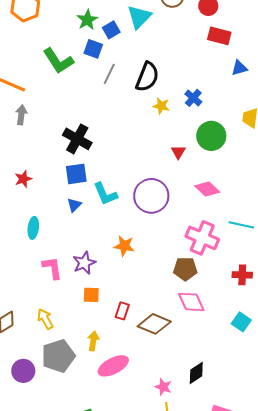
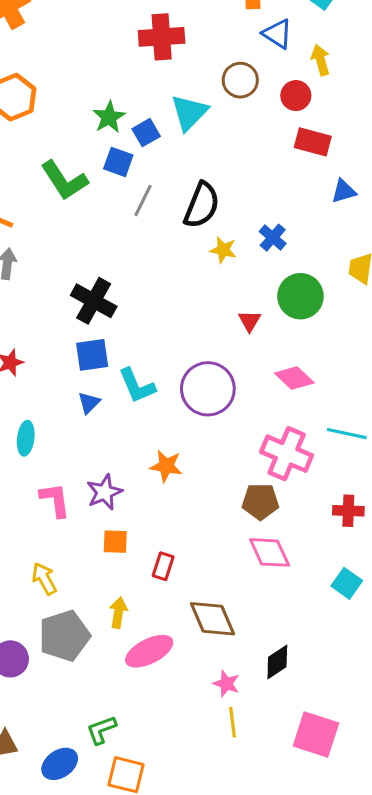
brown diamond: (154, 324) -> (212, 619), moved, turned 44

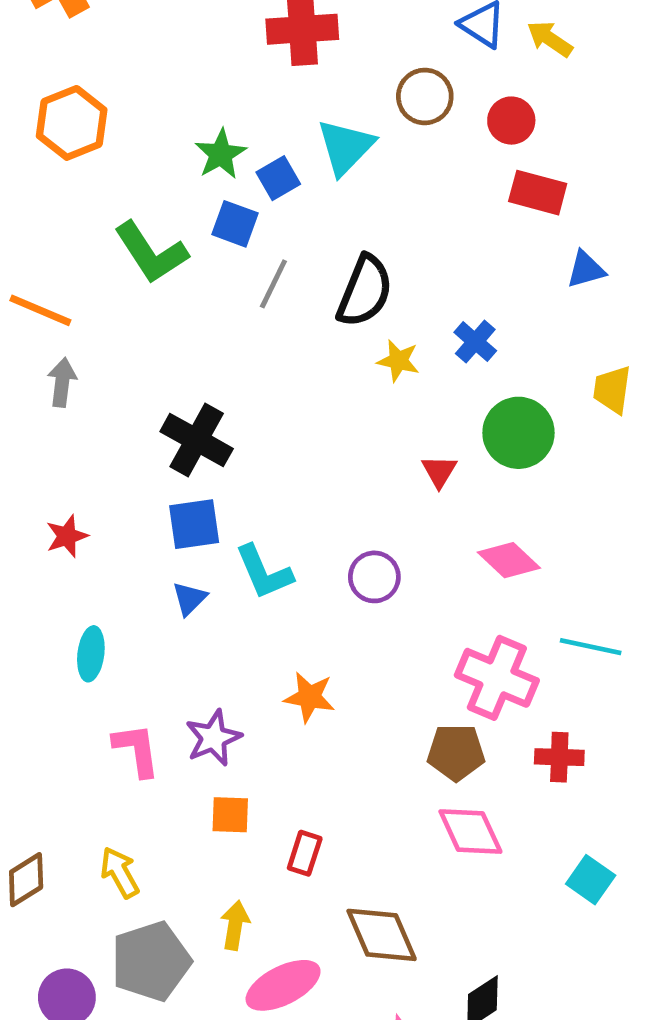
yellow arrow: (321, 60) -> (550, 39), moved, turned -40
purple circle: (208, 389) -> (374, 577), size x0.6
red cross: (348, 511) -> (559, 757), moved

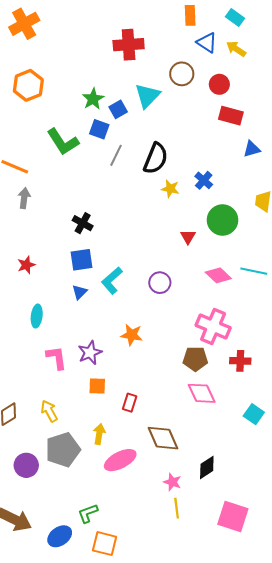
black cross: (197, 440) -> (83, 223), size x0.7
cyan L-shape: (264, 572) -> (112, 281), turned 72
cyan line: (591, 647) -> (254, 271), moved

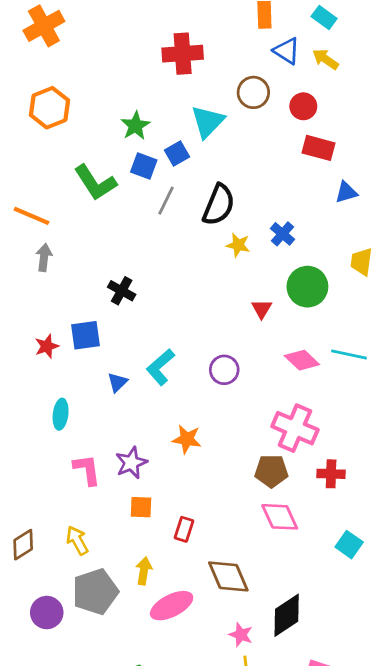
blue square: (118, 109) -> (177, 153), moved
blue square: (82, 260) -> (86, 335), moved
black diamond: (207, 467) -> (287, 615), size x1.4

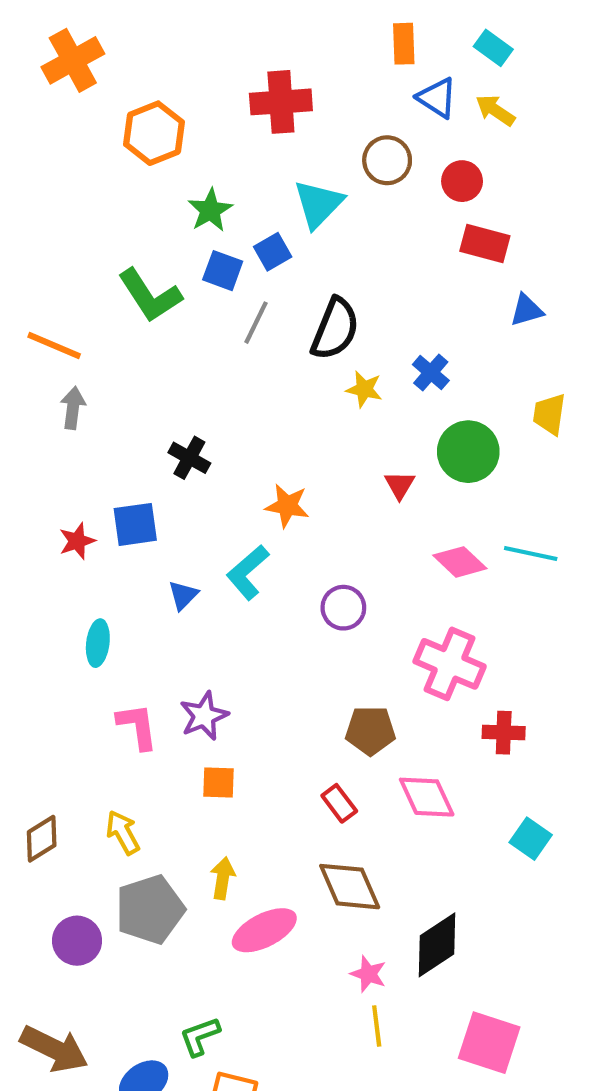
orange hexagon: (49, 108) -> (154, 133), moved
purple circle: (224, 370) -> (343, 608), moved
orange star: (187, 439) -> (287, 506), moved
brown pentagon: (271, 471) -> (370, 730), moved
red rectangle: (184, 529) -> (339, 803), moved, turned -55

